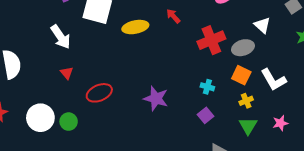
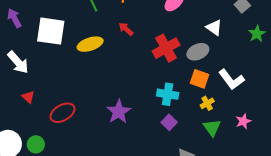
cyan cross: (207, 87) -> (168, 94), size x1.5
purple star: (156, 99) -> (119, 112), turned 30

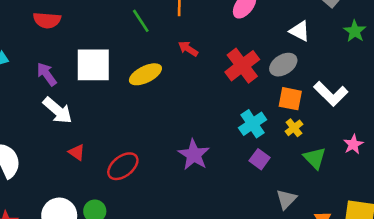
purple arrow: (14, 18) -> (47, 74), moved
cyan cross: (168, 94) -> (253, 124), turned -35
yellow cross: (207, 103) -> (294, 128), moved

